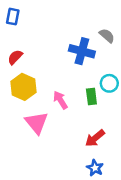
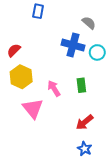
blue rectangle: (13, 17) -> (38, 11), moved
gray semicircle: (107, 36) -> (89, 23), moved
cyan circle: (109, 83) -> (97, 52), moved

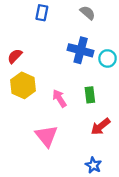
gray semicircle: (89, 23) -> (88, 13), moved
pink triangle: (33, 108) -> (47, 136), moved
red arrow: (85, 122) -> (100, 127), moved

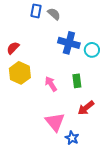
gray semicircle: (88, 13) -> (54, 14), moved
pink triangle: (47, 136) -> (55, 122), moved
blue star: (93, 165) -> (72, 138), moved

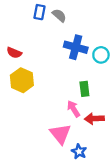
red semicircle: (13, 48) -> (14, 53), turned -112
pink arrow: (51, 84) -> (73, 109), moved
red arrow: (86, 108) -> (94, 119), turned 36

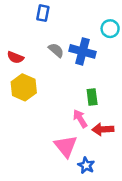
gray semicircle: (59, 15) -> (56, 50), moved
cyan circle: (101, 55) -> (110, 29), moved

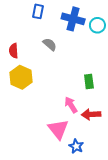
blue cross: (83, 51) -> (73, 19), moved
red semicircle: (15, 57) -> (14, 51), turned 64
green rectangle: (92, 97) -> (89, 81), moved

